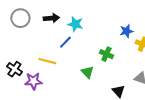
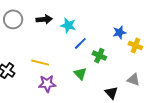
blue line: (65, 42) -> (80, 43), moved
purple star: (33, 81) -> (47, 84), moved

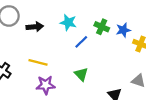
black arrow: (44, 19) -> (35, 27), moved
green cross: (99, 56) -> (102, 27), moved

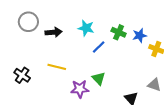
purple star: (46, 85) -> (80, 89), moved

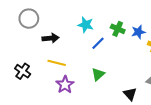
black arrow: (54, 32) -> (51, 38), moved
green triangle: (99, 78) -> (98, 74), turned 32
purple star: (80, 89) -> (65, 85), moved, turned -30

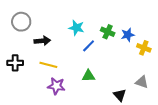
black cross: (23, 71) -> (15, 63), moved, turned -35
green triangle: (98, 74) -> (89, 76), turned 40
purple star: (65, 85) -> (56, 86), turned -30

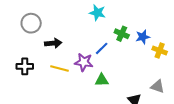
cyan star: (76, 28) -> (97, 13), moved
purple star: (56, 86) -> (84, 62), moved

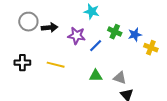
black arrow: (53, 43) -> (50, 28), moved
purple star: (84, 62) -> (77, 36), moved
gray triangle: (158, 86) -> (120, 78), moved

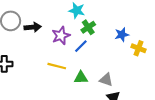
green cross: (115, 32) -> (88, 27), moved, turned 32
purple star: (77, 36) -> (61, 36), turned -30
yellow line: (56, 65) -> (57, 66), moved

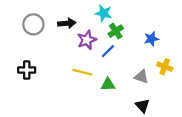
black arrow: (33, 27) -> (67, 23), moved
yellow cross: (139, 48) -> (165, 67), moved
gray triangle: (106, 80) -> (141, 77), moved

